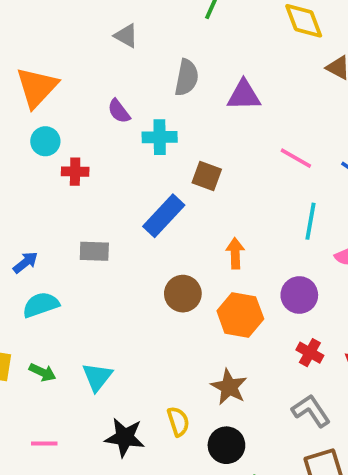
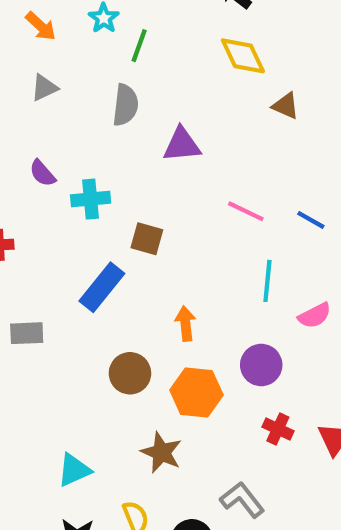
gray triangle: (126, 36) -> (44, 88), turned -50
gray semicircle: (187, 78) -> (125, 105), moved
cyan triangle: (97, 377) -> (74, 470), moved, turned 32
brown star: (229, 387) -> (161, 452), moved
gray L-shape: (311, 411) -> (242, 500), moved

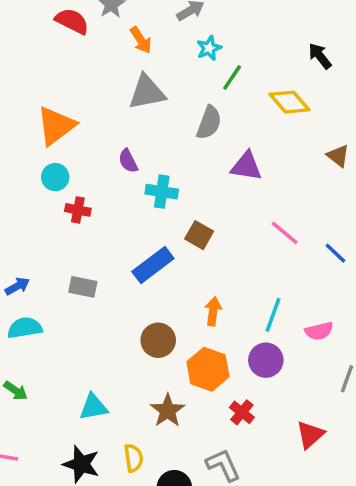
orange arrow: (41, 26) -> (141, 40), moved
yellow diamond: (243, 56) -> (290, 102), moved, turned -30
gray triangle: (44, 88) -> (147, 92), size x1.6
cyan line: (267, 281) -> (273, 315), moved
red cross: (278, 429) -> (242, 412), moved

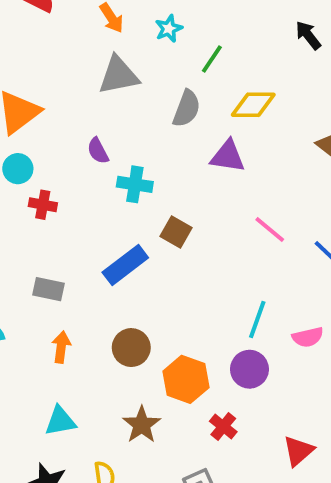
cyan star: (209, 48) -> (169, 29), moved
yellow diamond: (290, 102) -> (253, 105), moved, turned -48
orange arrow: (213, 311) -> (61, 347), moved

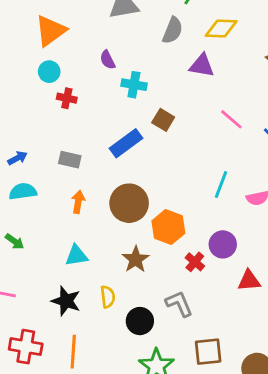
brown circle: (131, 348) -> (129, 203), size x1.4
purple circle: (249, 369) -> (223, 244), moved
red triangle: (298, 451) -> (249, 281), turned 35

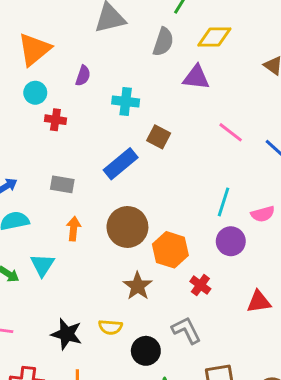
purple semicircle: (108, 60) -> (83, 76), moved, turned -132
purple circle: (223, 244) -> (231, 241), moved
cyan triangle: (76, 256) -> (42, 265), moved, turned -45
yellow semicircle: (108, 297) -> (110, 327), turned 105

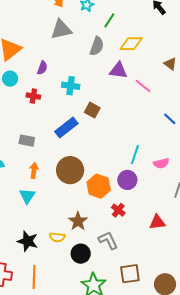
red cross: (55, 120) -> (33, 96), moved
pink line: (231, 132) -> (143, 86), moved
purple circle: (231, 241) -> (127, 180), moved
cyan triangle: (42, 265) -> (27, 196), moved
brown star: (138, 286) -> (78, 221), moved

